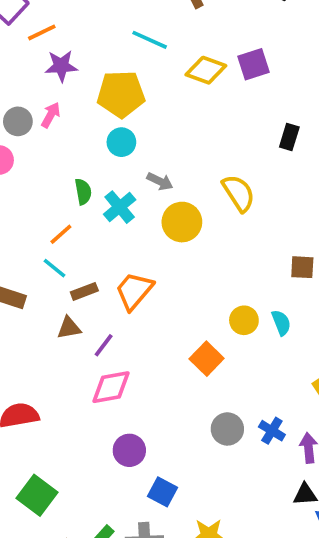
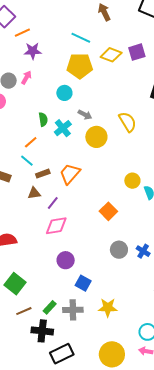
yellow pentagon: (121, 94) -> (80, 66), moved
yellow circle: (244, 320) -> (132, 181), moved

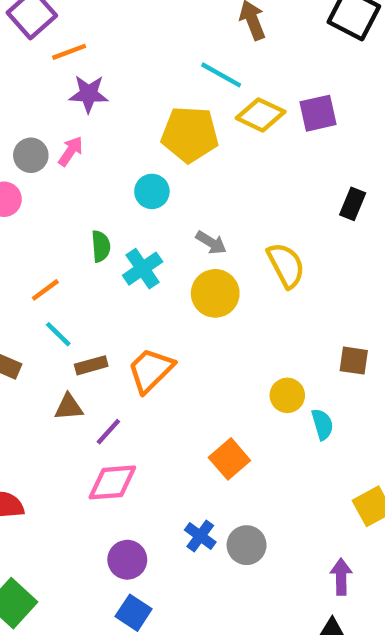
cyan line: (81, 38) -> (221, 75), moved
gray arrow: (85, 115) -> (211, 243), moved
orange line: (31, 142) -> (45, 290), moved
blue cross: (143, 251) -> (200, 536), moved
blue square: (83, 283) -> (134, 613), moved

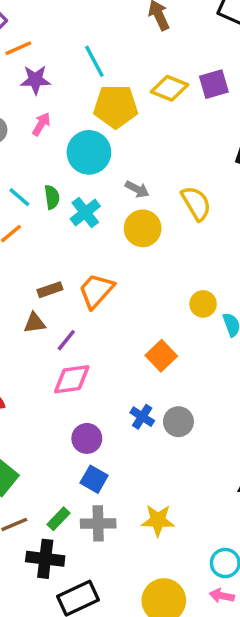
cyan line: (221, 75) -> (94, 61), moved, turned 36
pink arrow: (71, 151) -> (41, 124), moved
cyan circle: (152, 191) -> (89, 152), size x1.6
cyan line: (58, 334) -> (19, 197), moved

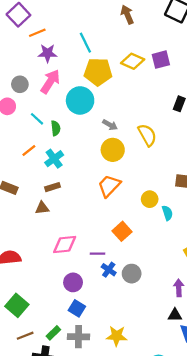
pink arrow: (41, 124) -> (50, 81), size x1.6
cyan line: (19, 197) -> (37, 119), moved
cyan cross: (85, 212) -> (54, 159), moved
orange trapezoid: (96, 291) -> (109, 186), moved
purple line: (66, 340) -> (97, 254), moved, turned 48

